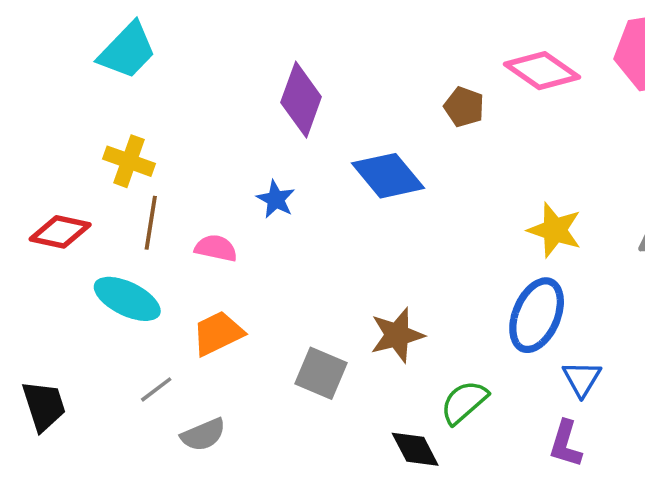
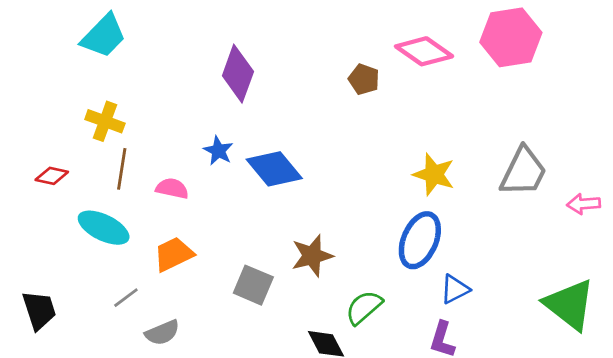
blue diamond: (388, 176) -> (274, 169), moved
red diamond: (60, 232) -> (52, 176), size x0.7
blue triangle: (582, 379) -> (455, 289), turned 32

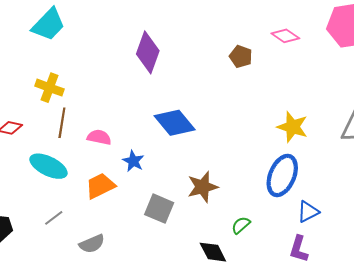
pink diamond: (424, 51) -> (285, 36), size x0.7
blue star: (218, 151) -> (133, 161), moved
gray line: (126, 298) -> (54, 218), moved
green semicircle: (364, 307) -> (241, 225), size x0.7

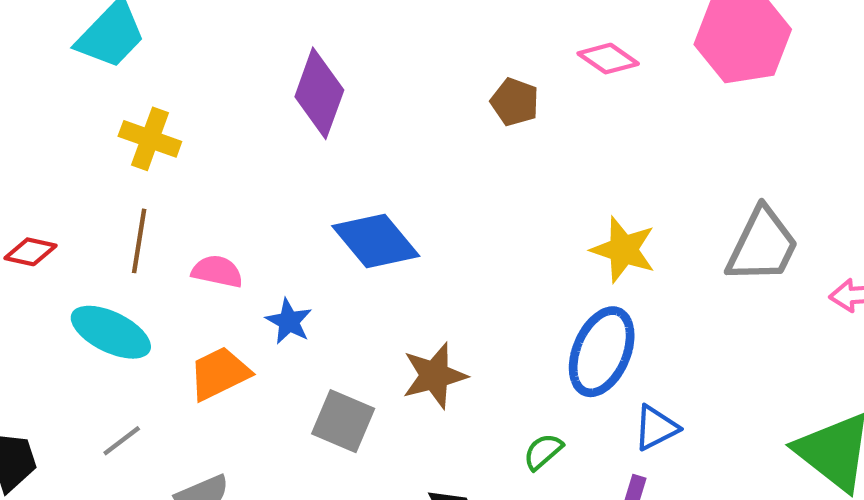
yellow cross: (50, 88) -> (150, 139), moved
green semicircle: (241, 225) -> (543, 452), moved

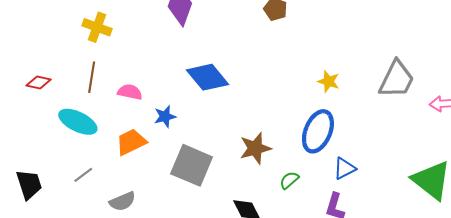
yellow star: (623, 250) -> (329, 81), size x0.7
blue star: (289, 321) -> (165, 116), turned 30
brown star: (434, 376) -> (255, 148), moved
gray square: (343, 421) -> (192, 165), size x1.4

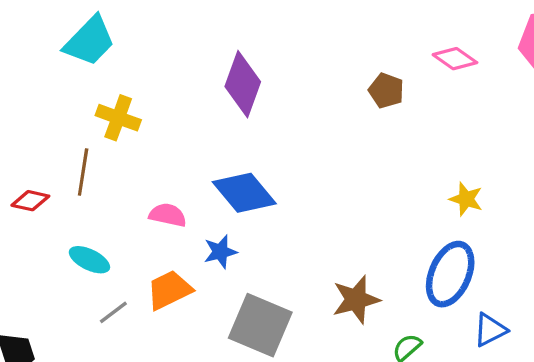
brown line: (92, 77) -> (83, 172), moved
blue diamond: (207, 77) -> (244, 193), moved
cyan ellipse: (78, 122) -> (89, 260), size x0.7
gray line: (83, 175) -> (113, 312), moved

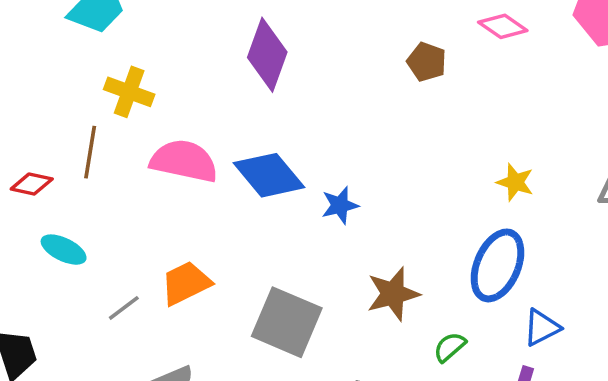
pink semicircle: (168, 215) -> (184, 161), moved, size x1.6
blue star: (220, 252) -> (340, 205), moved
cyan ellipse: (89, 260) -> (64, 250), moved

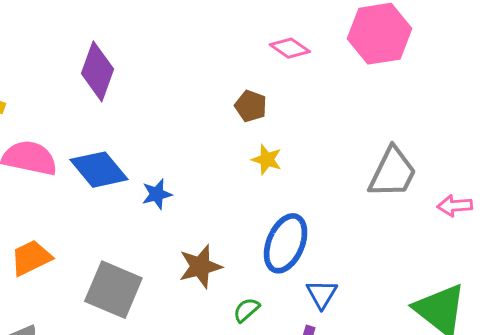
brown pentagon: (427, 62) -> (251, 106), moved
yellow star: (515, 182) -> (267, 159), moved
blue triangle: (542, 327) -> (322, 294), turned -32

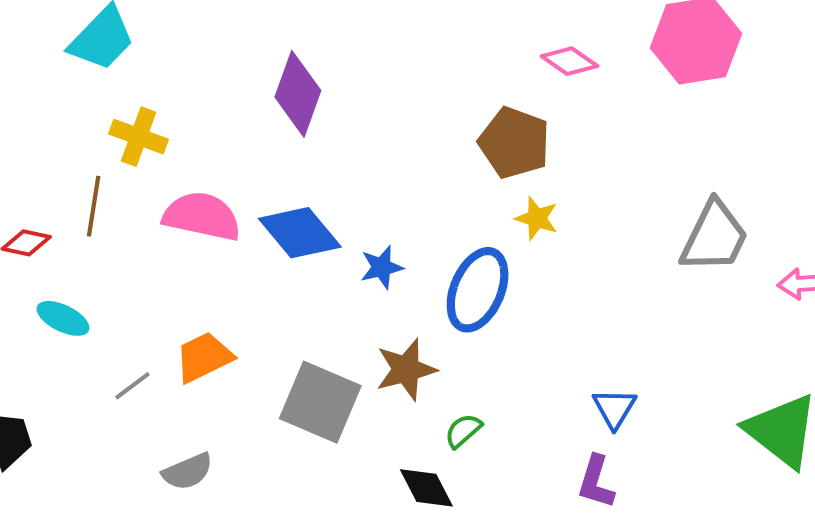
brown pentagon: (251, 106) -> (514, 143), size x1.6
blue ellipse: (286, 243) -> (478, 290), moved
brown star: (200, 266) -> (406, 369), moved
green semicircle: (246, 310) -> (463, 431), moved

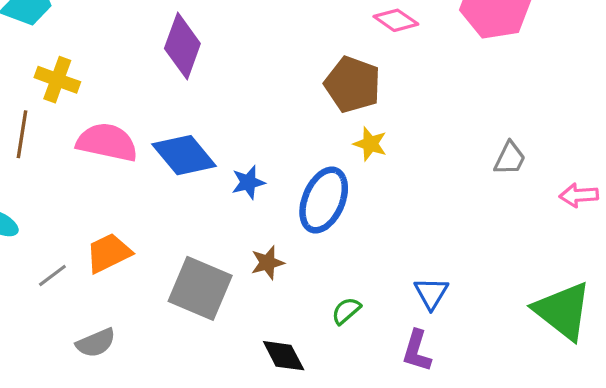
gray trapezoid: (714, 237) -> (510, 158), size x0.6
brown star: (406, 369) -> (268, 263), size x0.7
green semicircle: (463, 431) -> (346, 311), moved

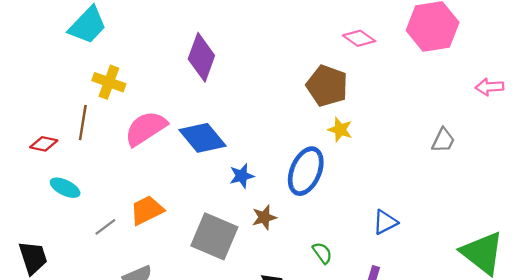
pink semicircle: (107, 142) -> (146, 128), turned -45
blue star: (248, 182) -> (242, 176), moved
pink arrow: (579, 195) -> (489, 87), moved
blue triangle: (431, 293) -> (385, 222), moved, turned 32
green semicircle: (346, 311) -> (322, 253), turned 95

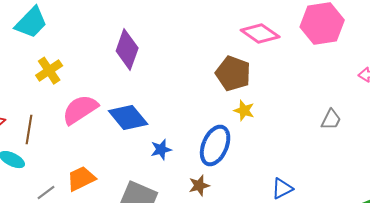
pink diamond: (359, 38) -> (260, 34), size x1.4
yellow cross: (109, 82) -> (49, 71), turned 36
brown line: (83, 123) -> (29, 130), moved
brown star: (264, 217) -> (199, 186), moved

